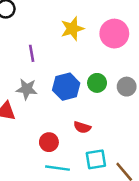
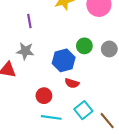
blue hexagon: (66, 87) -> (64, 60), moved
cyan square: (96, 159) -> (83, 110), turned -30

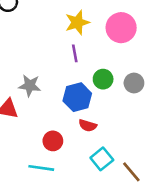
purple line: (29, 21) -> (75, 53), moved
cyan line: (51, 117) -> (41, 168), moved

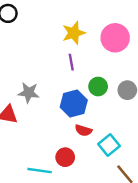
red circle: (53, 141) -> (65, 157), moved
cyan square: (102, 159) -> (109, 145), moved

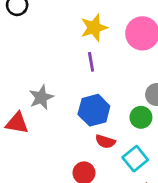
green circle: (98, 87) -> (141, 117), moved
gray star: (29, 93) -> (41, 97), turned -30

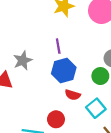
purple line: (91, 62) -> (58, 46), moved

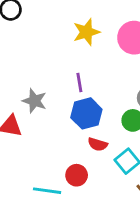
gray star: (23, 60) -> (34, 101), turned -30

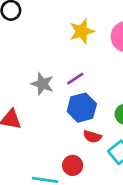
purple line: (79, 83) -> (75, 79), turned 66
gray star: (34, 101) -> (42, 84), moved

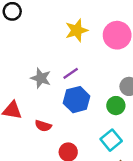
red semicircle: (92, 137) -> (43, 126), moved

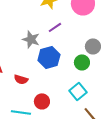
purple line: (71, 73) -> (55, 27), moved
gray star: (41, 78) -> (31, 39), moved

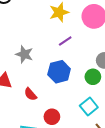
gray star: (31, 39) -> (24, 54), moved
red semicircle: (21, 79) -> (30, 94), turned 32

